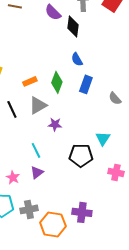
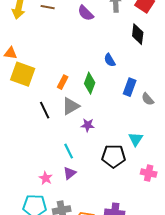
black diamond: (73, 26) -> (138, 34), moved
orange rectangle: (30, 81) -> (63, 82), turned -40
blue rectangle: (86, 84) -> (130, 87), moved

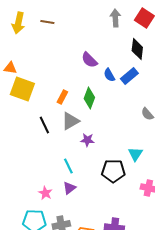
purple semicircle: (86, 13) -> (89, 60), moved
blue rectangle: (130, 87) -> (129, 76), moved, turned 30

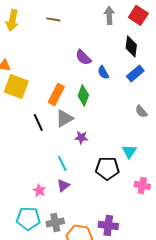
brown line: (47, 22) -> (53, 19), moved
blue rectangle: (129, 76) -> (135, 73), moved
orange rectangle: (62, 97) -> (56, 94), size x1.5

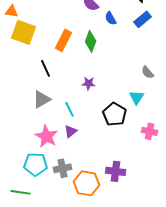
gray semicircle: (141, 111) -> (148, 72), moved
gray triangle: (64, 118) -> (42, 99), moved
black pentagon: (107, 168) -> (115, 114), turned 30
pink star: (39, 190) -> (47, 136), size x1.6

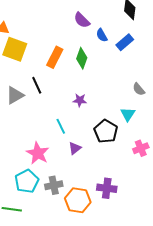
blue rectangle: (143, 19) -> (125, 42), moved
gray triangle: (42, 99) -> (15, 95), moved
purple triangle: (71, 131) -> (75, 148), moved
pink cross: (150, 131) -> (141, 148), turned -35
cyan pentagon: (36, 164) -> (27, 181), turned -30

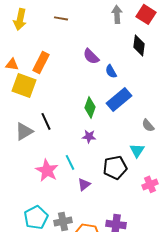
blue rectangle: (125, 42) -> (119, 99), moved, size x1.4
orange rectangle: (55, 57) -> (41, 62), moved
green diamond: (82, 58) -> (90, 107), moved
black pentagon: (106, 131) -> (115, 167), turned 30
pink star: (38, 153) -> (47, 170), moved

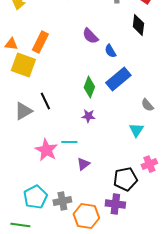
cyan line: (70, 162) -> (69, 142), turned -63
black pentagon: (115, 167) -> (125, 179), moved

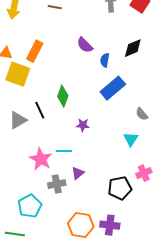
black diamond: (138, 25) -> (133, 48), moved, turned 60
blue semicircle: (110, 51) -> (105, 60), turned 40
green diamond: (89, 87) -> (63, 96), moved
gray cross: (62, 201) -> (57, 184), moved
purple cross: (115, 204) -> (110, 225), moved

